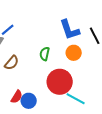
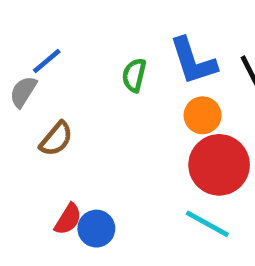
green semicircle: (45, 54) -> (134, 75), moved
red circle: (60, 82) -> (219, 165), moved

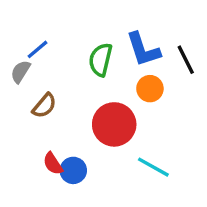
green semicircle: (134, 75) -> (101, 60), size x1.4
red circle: (219, 165) -> (114, 124), moved
red semicircle: (68, 219) -> (53, 164), turned 115

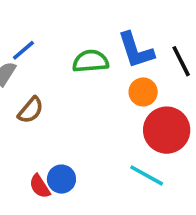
green semicircle: (101, 60) -> (90, 61), turned 72
red circle: (114, 124) -> (167, 130), moved
red semicircle: (53, 164) -> (40, 186), moved

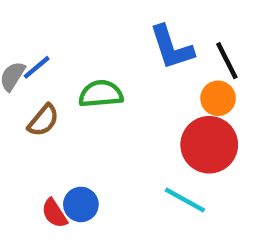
blue line: (23, 50) -> (37, 67), moved
green semicircle: (90, 61) -> (101, 94), moved
orange circle: (143, 92) -> (218, 98), moved

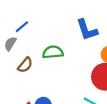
blue line: (37, 67) -> (22, 27), moved

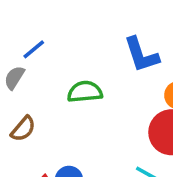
brown semicircle: (25, 65) -> (23, 129), moved

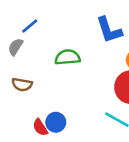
brown semicircle: (23, 129) -> (22, 85), turned 60

